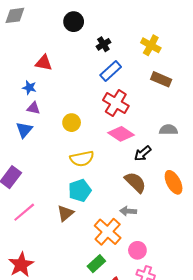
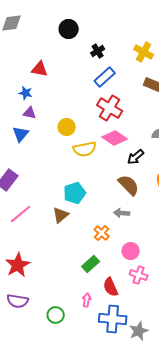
yellow semicircle: (82, 159) -> (85, 149), moved
orange cross: (108, 232) -> (102, 233), size x0.6

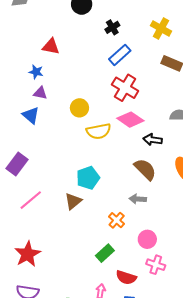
blue triangle: (21, 134) -> (31, 115), turned -30
black arrow: (136, 157) -> (153, 140), turned 48
red semicircle: (111, 287) -> (126, 277), turned -48

